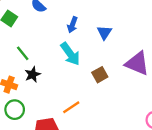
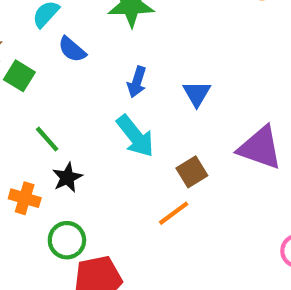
orange line: (71, 107) -> (174, 213), moved
green circle: (15, 110) -> (67, 240), moved

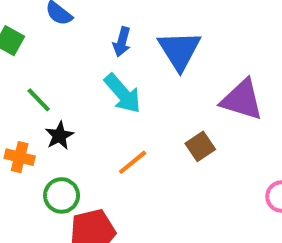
blue triangle: (197, 93) -> (179, 50), size x1.6
brown square: (192, 172) -> (200, 146), moved
orange line: (174, 213) -> (133, 162), moved

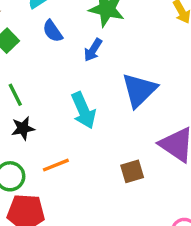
blue arrow: (122, 42) -> (93, 50), moved
orange line: (133, 162) -> (56, 165), moved

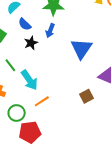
cyan arrow: (83, 110) -> (29, 80), moved
black star: (23, 128) -> (31, 43), moved

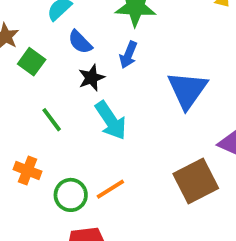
cyan arrow: (29, 80) -> (111, 121), moved
brown square: (87, 96) -> (196, 181), size x1.6
green circle: (17, 113) -> (71, 195), moved

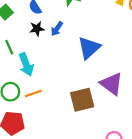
blue arrow: (128, 55) -> (57, 29), moved
cyan arrow: (111, 121) -> (26, 65), moved

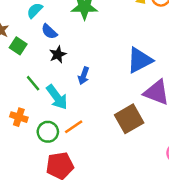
blue arrow: (57, 29) -> (84, 76), moved
blue triangle: (89, 48) -> (140, 60), moved, turned 30

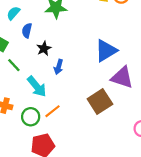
blue semicircle: (49, 32) -> (27, 31), turned 64
black star: (58, 54) -> (44, 48), moved
green line: (33, 83) -> (14, 65), moved

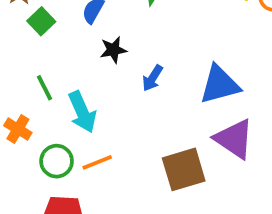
green line: (14, 65) -> (44, 88), moved
blue arrow: (59, 67) -> (152, 78), moved

